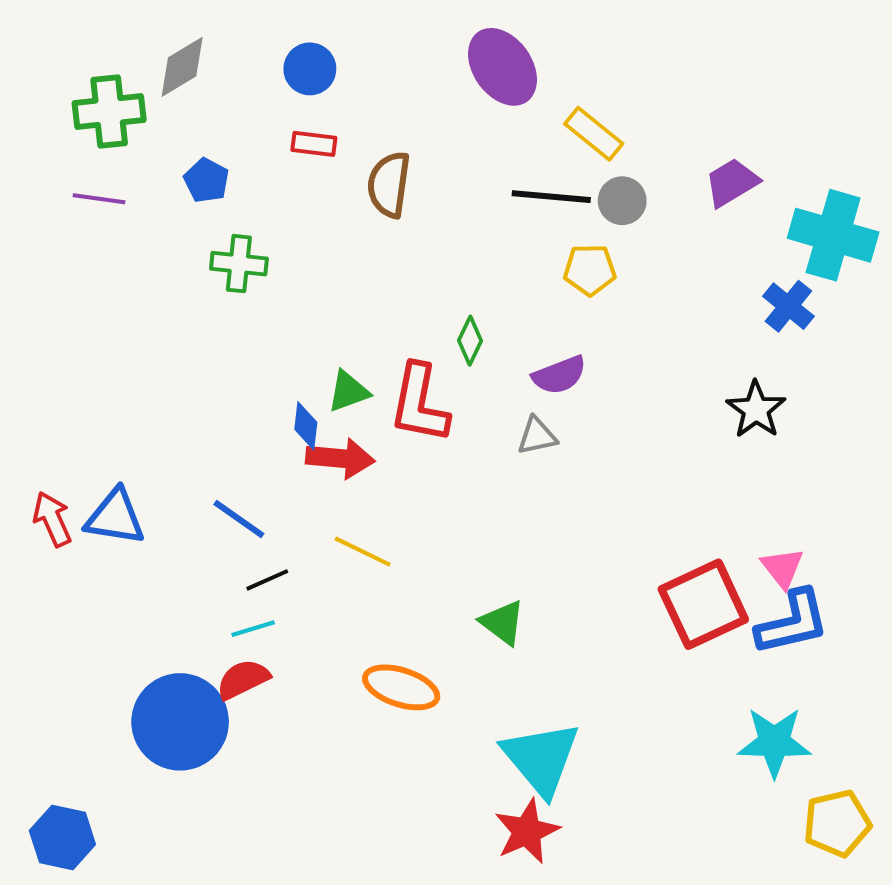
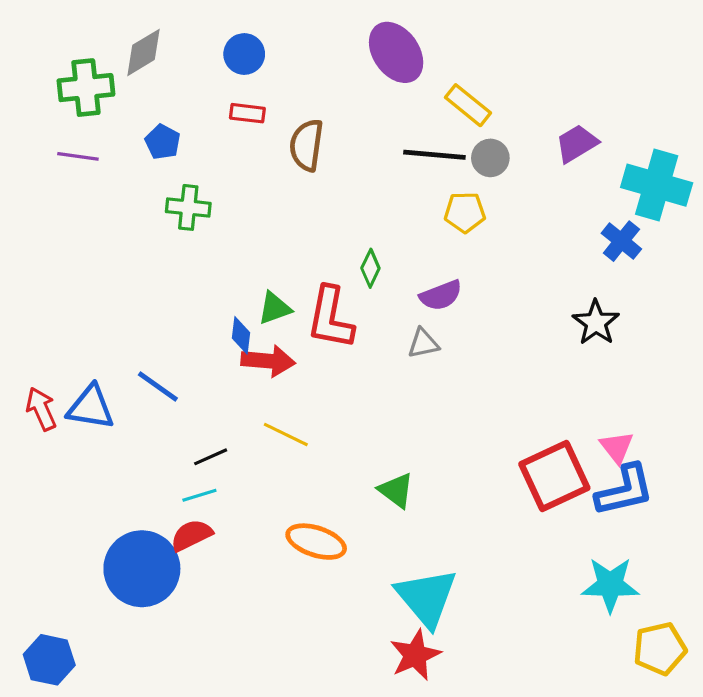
blue line: (239, 519) -> (158, 386), moved

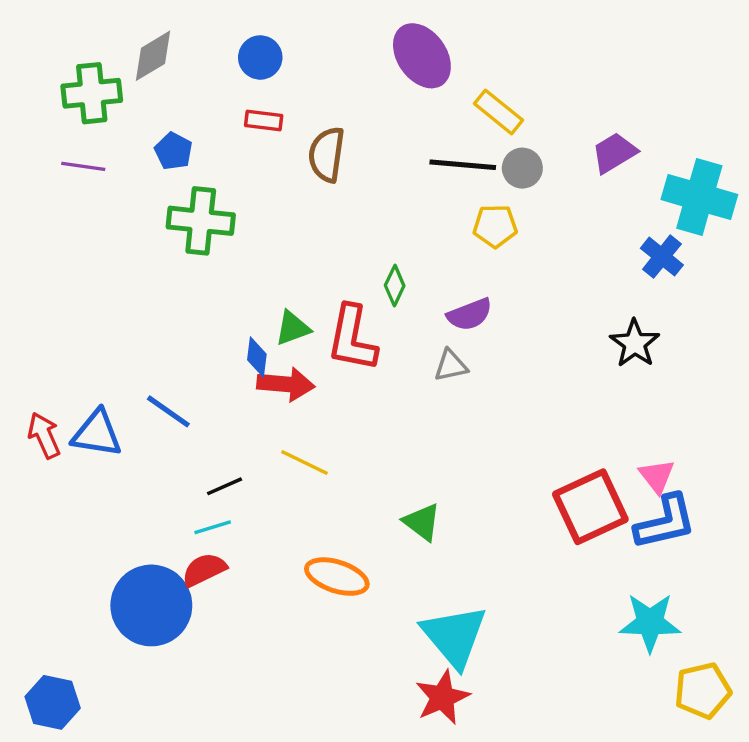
green cross: (188, 207) -> (201, 221), size x1.4

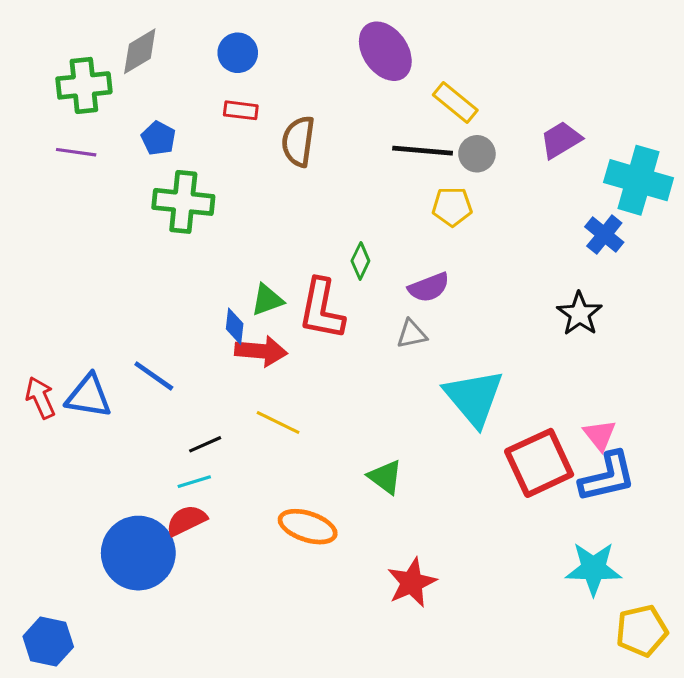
cyan triangle: (454, 636) -> (474, 398), moved
red star: (442, 697) -> (412, 583), moved

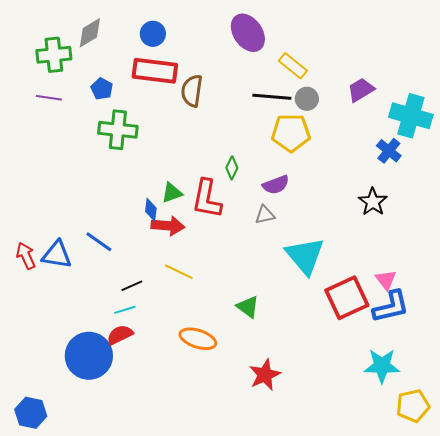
red rectangle: (241, 110) -> (155, 71), size x2.0
yellow pentagon: (452, 207) -> (291, 133), size x1.5

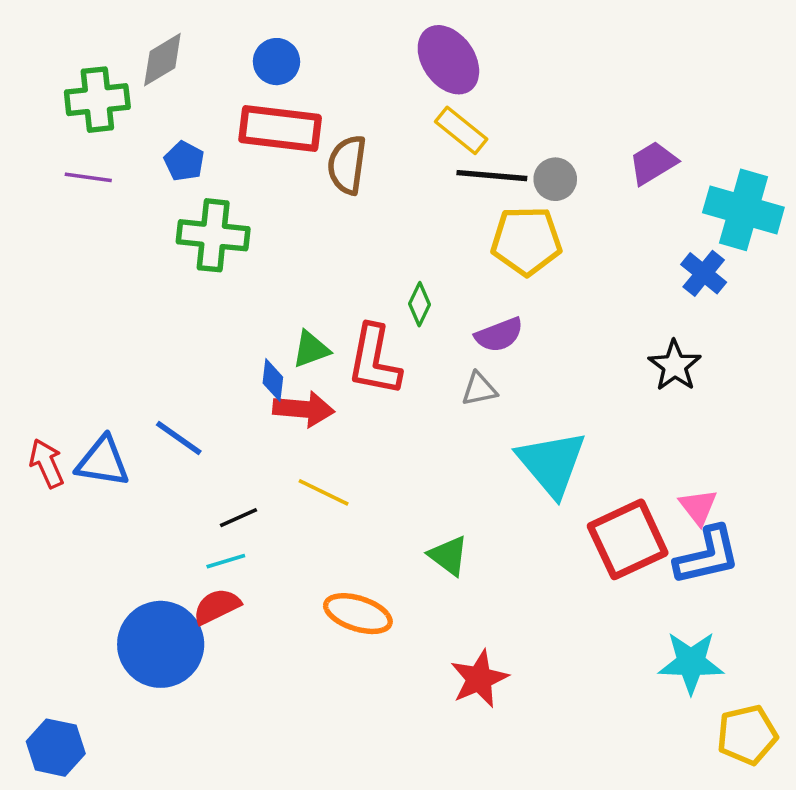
yellow rectangle: (293, 66) -> (461, 130), moved

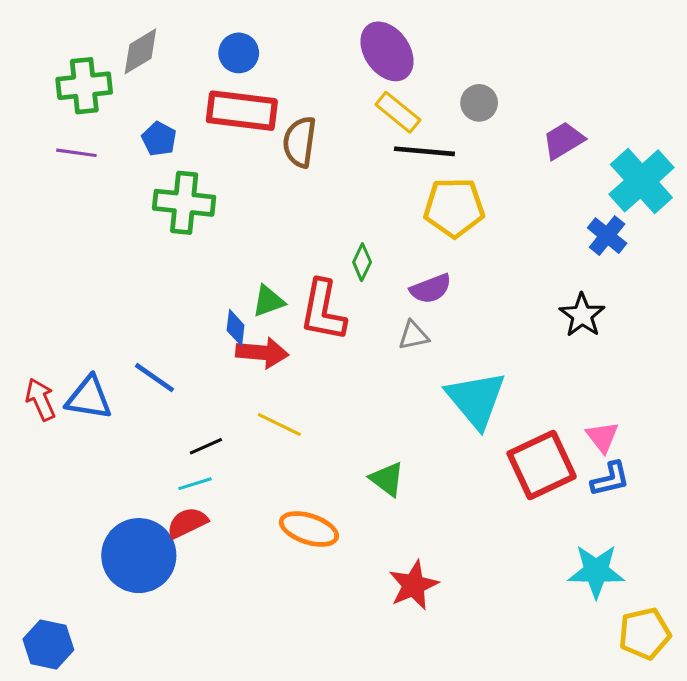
gray circle: (555, 179) -> (479, 103), moved
cyan cross: (743, 210) -> (641, 181), turned 32
blue L-shape: (707, 556) -> (610, 479), size x0.7

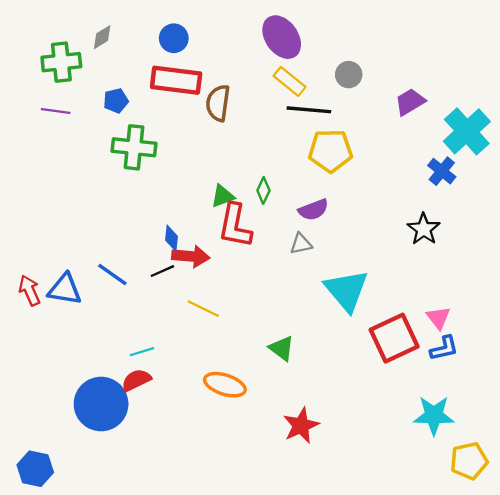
gray diamond: (140, 51) -> (102, 37), size x0.7
blue pentagon: (159, 139) -> (116, 101), turned 30
green triangle: (268, 301) -> (223, 196), moved
black line: (206, 446) -> (162, 271), moved

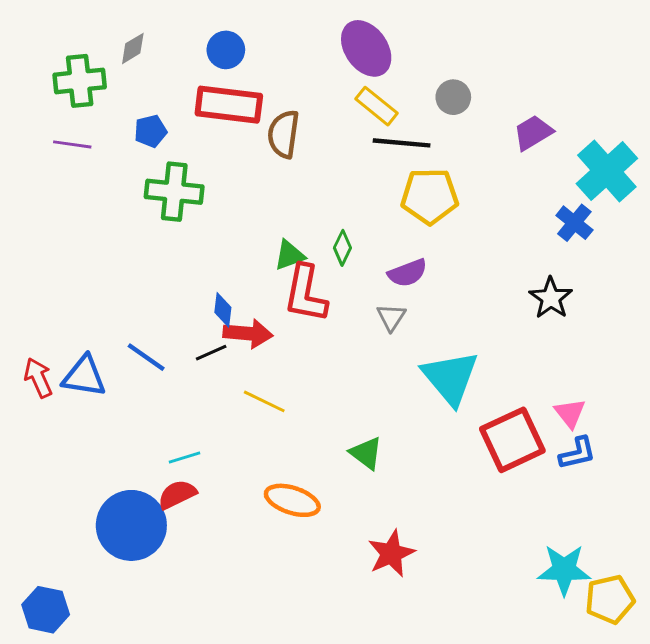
gray triangle: (301, 244) -> (391, 317), turned -45
cyan star: (434, 415) -> (564, 570), moved

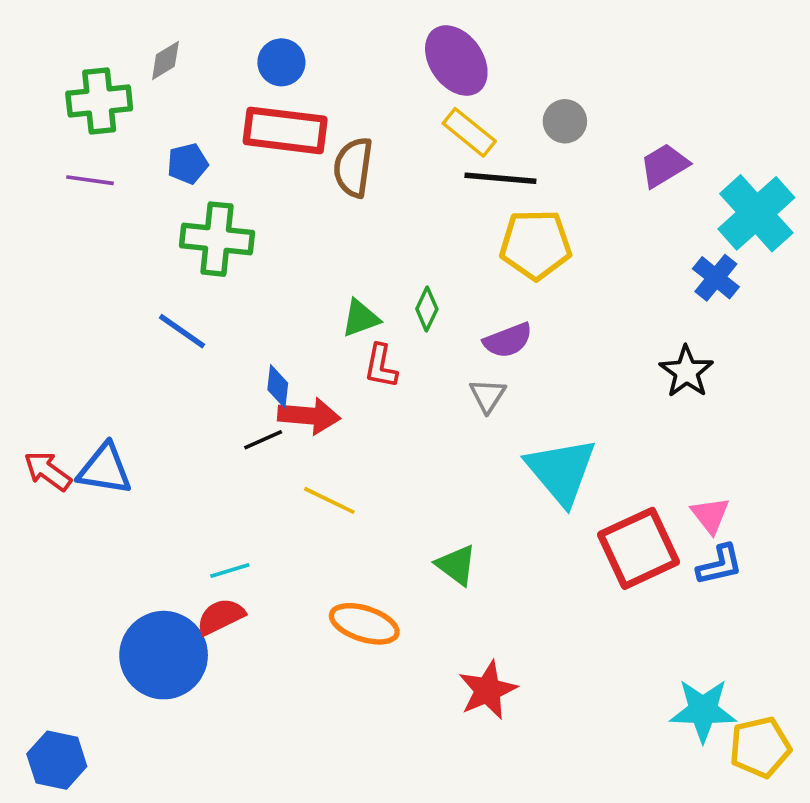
red L-shape: (306, 294) -> (381, 366), size x0.6
blue line: (146, 357) -> (182, 331), moved
red arrow: (38, 378) -> (48, 471), turned -30

